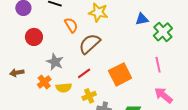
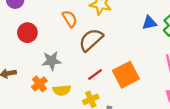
blue triangle: (142, 19) -> (149, 23), moved
gray star: (55, 62) -> (52, 61), turned -30
red line: (84, 73) -> (95, 75), moved

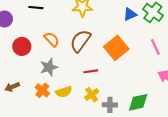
orange semicircle: (70, 19) -> (52, 39), moved
red line: (95, 75) -> (91, 71), turned 40
orange square: (126, 75) -> (116, 48), moved

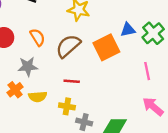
orange square: (116, 48) -> (106, 47), moved
yellow cross: (92, 95) -> (67, 106), turned 32

